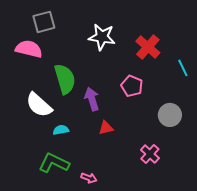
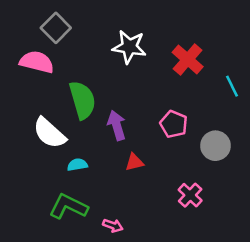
gray square: (44, 22) -> (56, 28), turned -30
pink pentagon: (132, 86) -> (174, 124), moved

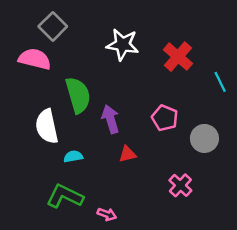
white semicircle: (49, 133) -> (47, 126), turned 36

